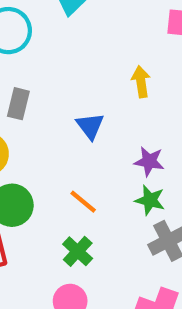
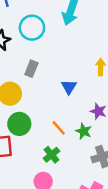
green star: (150, 200) -> (84, 131), moved

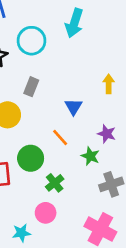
green circle: (19, 124) -> (31, 158), moved
orange line: (59, 128) -> (60, 138), moved

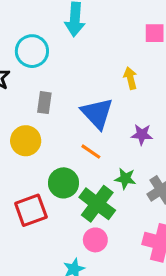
blue triangle: (73, 107) -> (97, 113), size x1.6
green star: (90, 156) -> (125, 179), moved
green cross: (55, 183) -> (97, 204), size x1.6

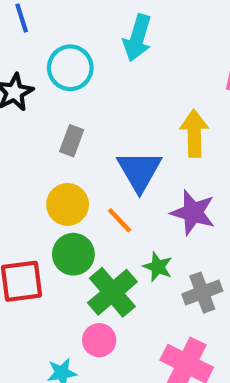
yellow arrow: (130, 78) -> (194, 133), size x1.5
purple star: (142, 134) -> (193, 212), size x1.5
yellow circle: (26, 141) -> (68, 204), moved

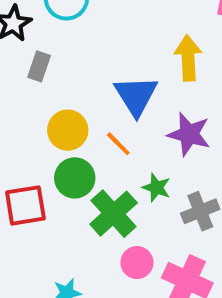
gray rectangle: (72, 141) -> (39, 66), moved
pink circle: (99, 340) -> (137, 263), moved

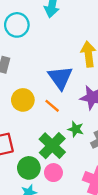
green circle: (75, 178) -> (29, 168), moved
pink circle: (137, 263) -> (53, 173), moved

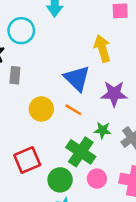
pink circle: (53, 173) -> (97, 179), moved

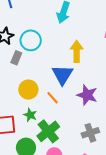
cyan circle: (21, 31) -> (31, 40), moved
yellow arrow: (102, 48) -> (77, 51), moved
green star: (103, 130) -> (30, 115), moved

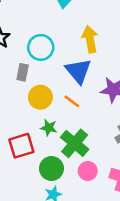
cyan circle: (31, 40) -> (41, 47), moved
gray rectangle: (16, 58) -> (23, 72), moved

